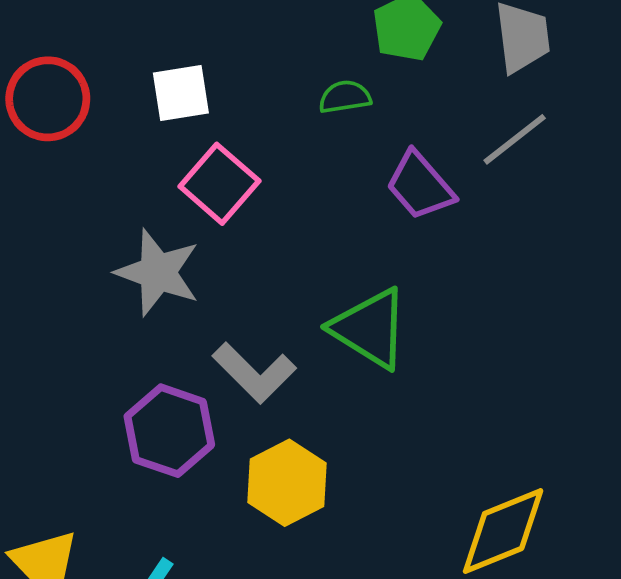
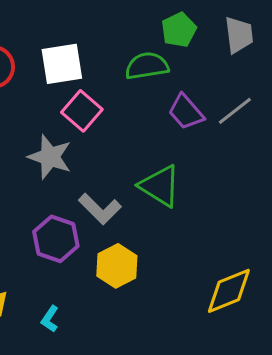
white square: (181, 93) -> (62, 64), size x1.4
green semicircle: (345, 97) -> (147, 66), size x1.6
gray line: (515, 139) -> (235, 111), moved

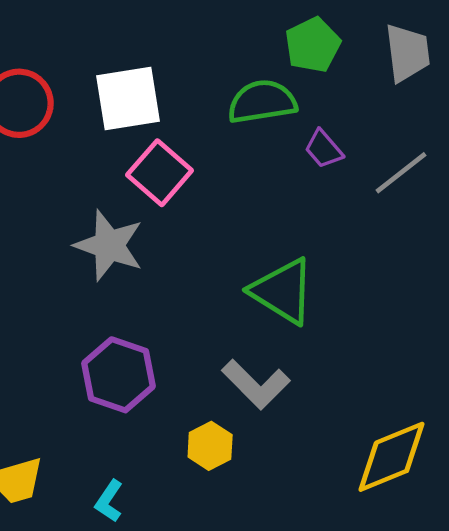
purple trapezoid: (186, 112) -> (324, 149), moved, size x0.7
gray L-shape: (100, 209) -> (256, 384), moved
yellow hexagon: (117, 266) -> (210, 446), moved, size x0.7

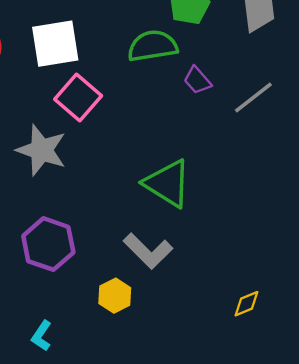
yellow diamond: (392, 457) -> (247, 304), size x0.5

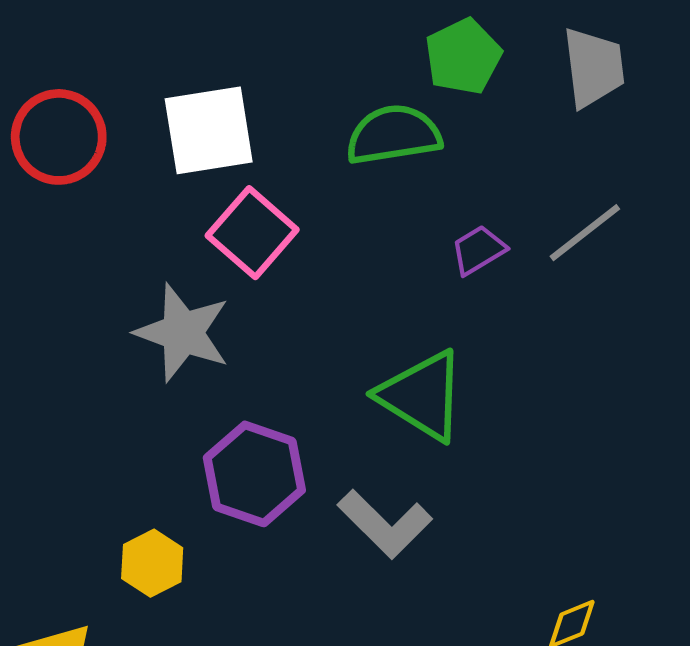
purple trapezoid: (197, 80) -> (478, 250), moved, turned 100
purple hexagon: (48, 244) -> (254, 474), moved
yellow hexagon: (115, 296) -> (152, 563), moved

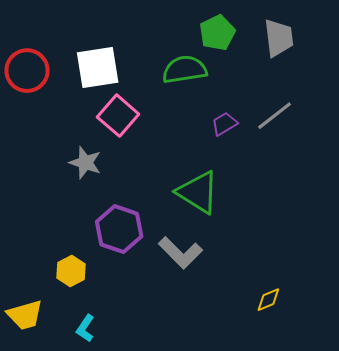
gray star: (183, 333) -> (85, 163), size x0.7

